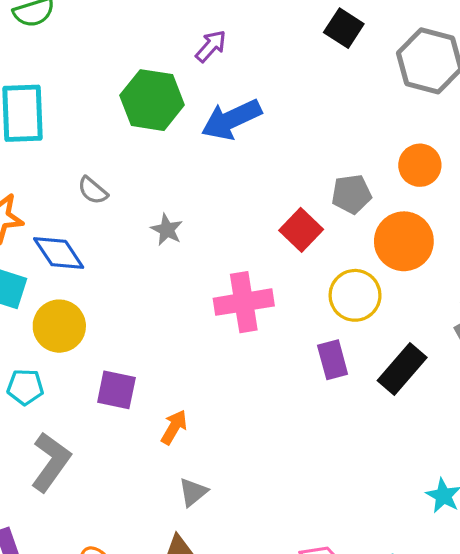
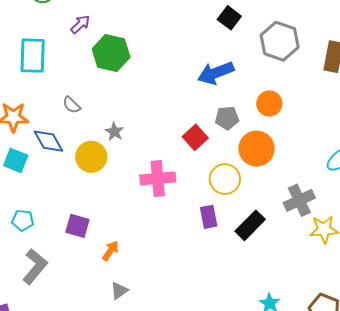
purple arrow: (211, 46) -> (80, 24), moved
blue arrow: (231, 119) -> (216, 73), moved
yellow circle: (59, 326) -> (91, 157), moved

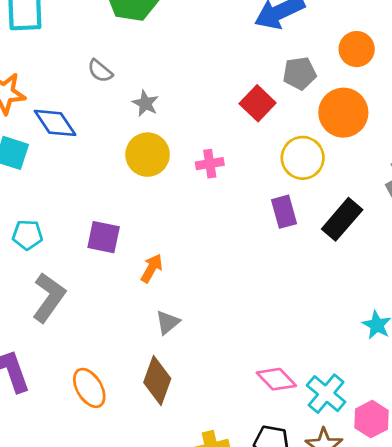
gray semicircle: (72, 105) -> (100, 71), moved
yellow circle: (91, 157) -> (148, 155), moved
pink cross: (158, 178) -> (210, 164), size x0.6

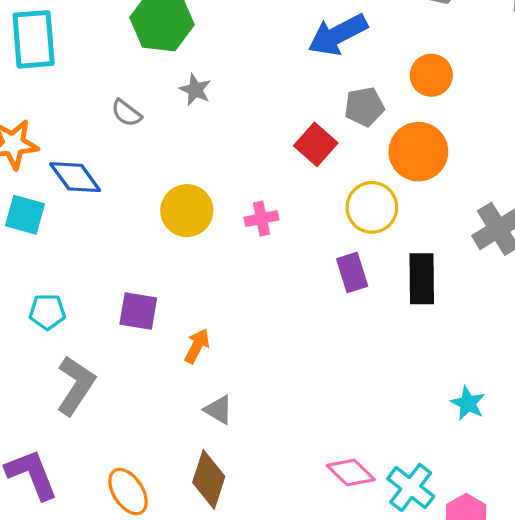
gray star: (145, 103) -> (195, 90), moved
black rectangle: (342, 219) -> (422, 279), turned -39
gray triangle: (168, 322) -> (218, 410), turned -48

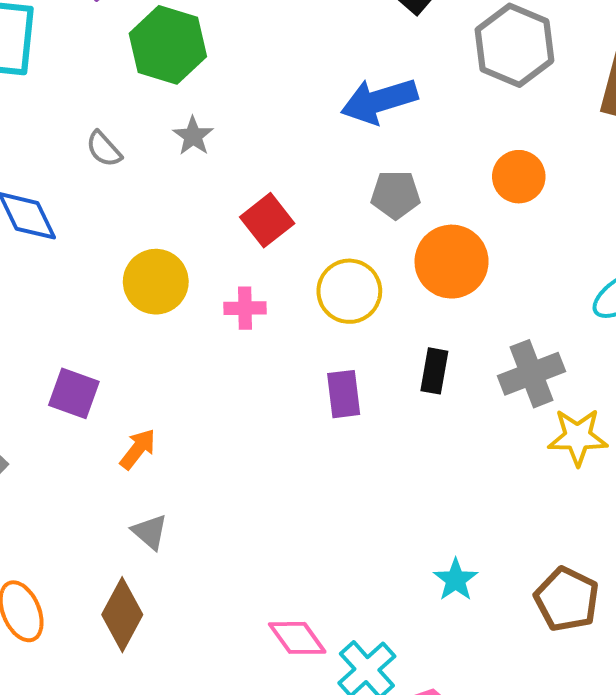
orange circle: (431, 75) -> (519, 177), moved
red square: (316, 144) -> (267, 220), moved
yellow circle: (372, 207) -> (349, 291), moved
black rectangle: (422, 279) -> (434, 371), moved, size x0.7

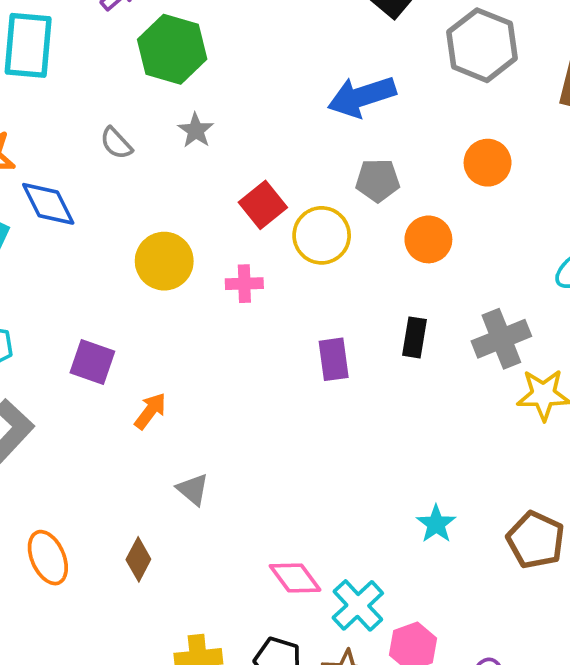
orange circle: (452, 262) -> (428, 239), size x0.7
yellow circle: (349, 291) -> (322, 235), moved
gray triangle: (150, 532) -> (193, 489), moved
brown diamond: (122, 615) -> (138, 559), size x0.7

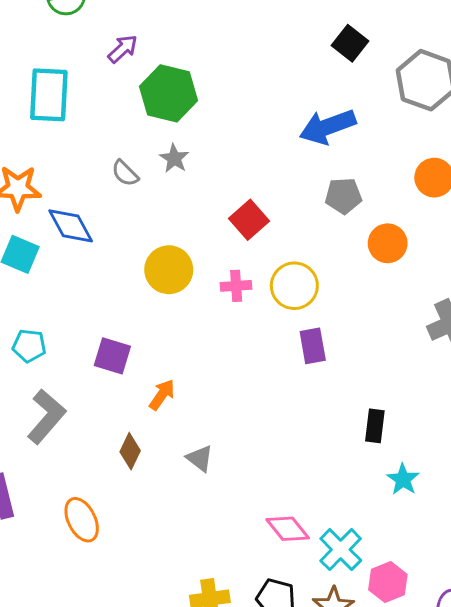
gray star: (196, 130) -> (174, 158), moved
yellow circle: (322, 235) -> (294, 286), moved
black rectangle: (414, 337) -> (375, 426), moved
brown diamond: (138, 559) -> (130, 451), moved

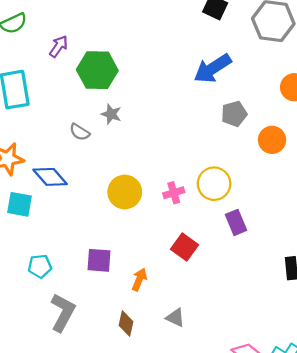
red square: (249, 220) -> (184, 247), moved

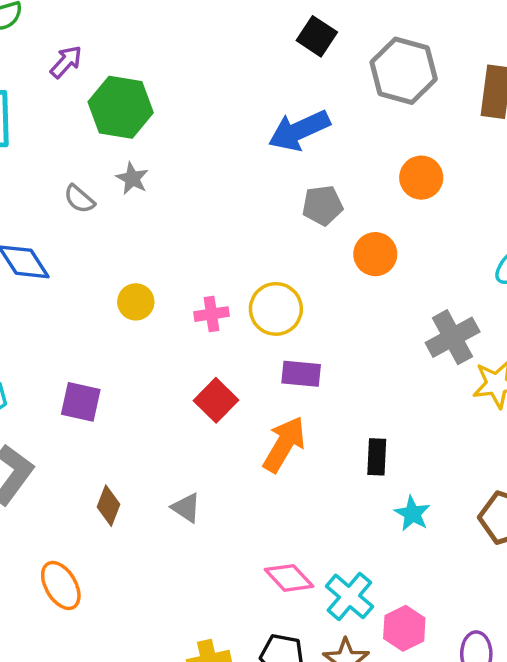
yellow circle: (125, 192) -> (136, 302), size x0.7
purple rectangle: (236, 222) -> (301, 374), turned -70
orange arrow: (139, 280) -> (284, 444), moved, size x1.6

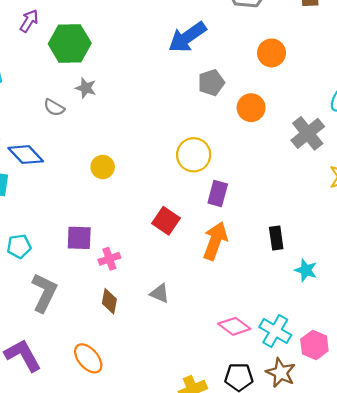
pink cross: (212, 314) -> (109, 259), moved
gray cross: (453, 337) -> (308, 133), moved
purple rectangle: (301, 374) -> (218, 194), turned -70

